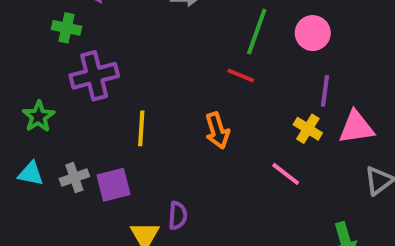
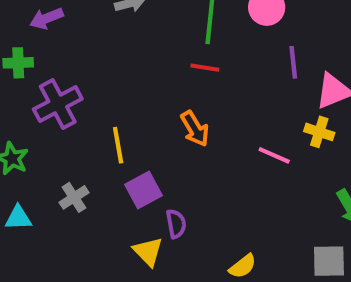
yellow cross: (308, 129) -> (319, 132), moved
gray cross: (74, 177) -> (74, 197), moved
purple square: (114, 185) -> (143, 190), moved

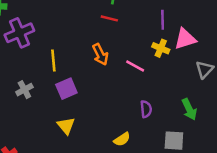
yellow cross: (319, 132) -> (161, 48), moved
pink line: (274, 155) -> (135, 66), moved
purple semicircle: (176, 224) -> (146, 109), moved

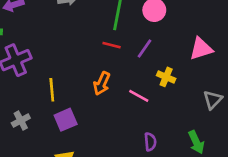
purple line: (163, 20) -> (144, 48), moved, turned 36
pink triangle: (185, 39) -> (201, 49), moved
orange arrow: (100, 54) -> (102, 83), turned 50

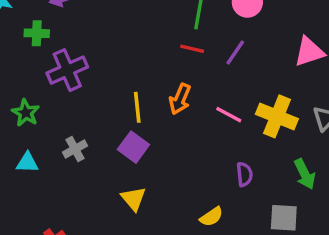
yellow cross: (166, 77) -> (277, 116), moved, size x1.6
yellow line: (52, 90) -> (137, 107), moved
purple square: (66, 120) -> (133, 147), turned -30

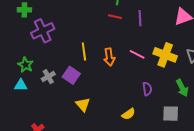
purple line: (235, 52) -> (140, 18), turned -35
orange arrow: (180, 99) -> (109, 57), moved, turned -30
green star: (26, 113) -> (26, 65), moved
purple square: (133, 147) -> (71, 75), moved

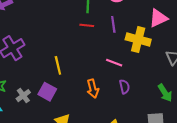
yellow cross: (165, 55) -> (138, 40), moved
orange arrow: (109, 57) -> (93, 89), moved
purple semicircle: (147, 89) -> (124, 87), moved

